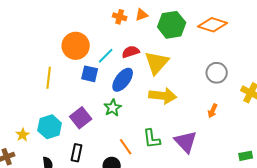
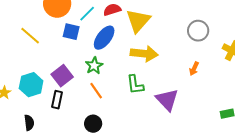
yellow line: (49, 78) -> (30, 36), turned -55
green L-shape: (152, 139) -> (135, 85), moved
orange line: (126, 147) -> (96, 91), moved
black rectangle: (77, 153) -> (57, 100), moved

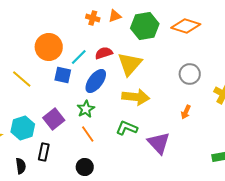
green L-shape: (135, 85) -> (127, 128), turned 120
black rectangle: (57, 100) -> (44, 152), moved

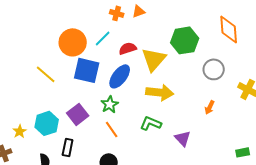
green hexagon: (145, 26) -> (185, 40), moved
orange diamond: (186, 26) -> (229, 29), moved, turned 68
cyan line: (79, 57) -> (103, 38), moved
blue square: (63, 75) -> (87, 70), size x1.5
purple triangle: (159, 143) -> (183, 138), size x0.7

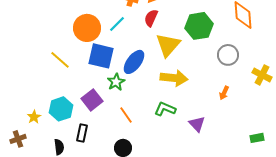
red semicircle: (128, 48) -> (151, 18), moved, turned -48
green star: (110, 104) -> (116, 82), moved

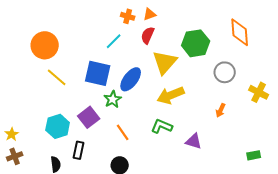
orange circle: (87, 28) -> (45, 45), moved
yellow arrow: (174, 78) -> (171, 95), turned 152
yellow star: (34, 117) -> (12, 134), moved
purple triangle: (197, 124) -> (194, 141), turned -30

